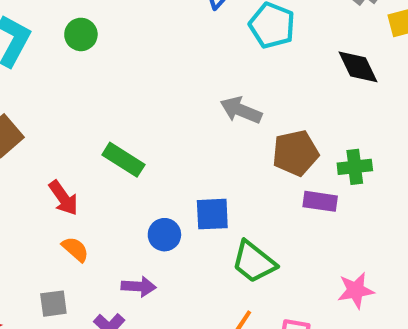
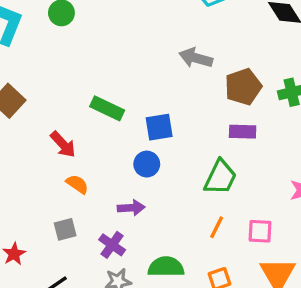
purple rectangle: (320, 201) -> (243, 132), moved
blue square: (212, 214) -> (159, 127), moved
green trapezoid: (254, 262) -> (220, 177), turned -96

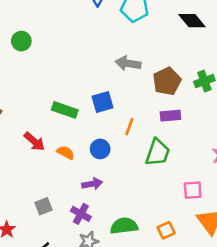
blue square: (159, 127) -> (103, 102), moved
orange semicircle: (77, 184) -> (66, 153), moved
orange line: (217, 227) -> (129, 127), moved

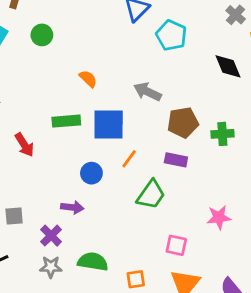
blue square: (103, 102) -> (109, 124), size x1.4
green rectangle: (65, 110) -> (66, 121), turned -40
orange semicircle: (66, 153) -> (88, 79), moved

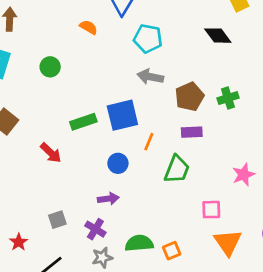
green circle: (42, 35) -> (50, 67), moved
cyan pentagon: (171, 35) -> (148, 39), moved
orange semicircle: (88, 79) -> (89, 27), moved
orange square: (136, 279) -> (172, 251), moved

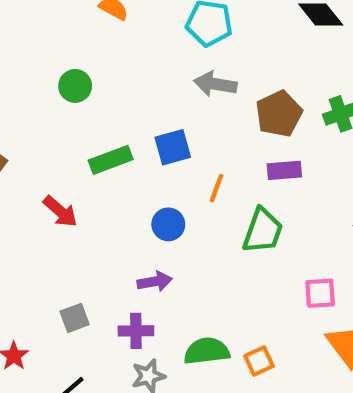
green circle: (50, 67) -> (75, 86), moved
blue square: (122, 115) -> (173, 147), size x0.7
purple cross: (95, 229) -> (136, 331), turned -30

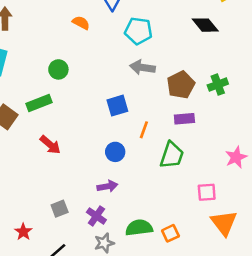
green rectangle: (111, 160) -> (39, 103), moved
purple cross: (136, 331) -> (96, 216), turned 36

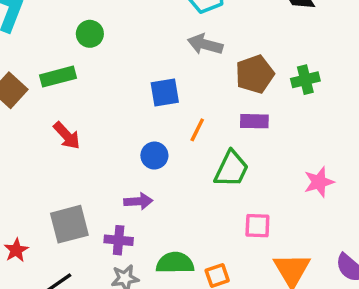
pink square: (207, 192) -> (257, 226), moved
gray square: (60, 209) -> (69, 224), size x1.6
purple cross: (96, 216) -> (119, 240), turned -36

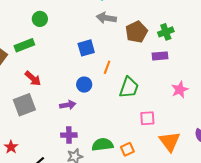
purple rectangle: (254, 121) -> (160, 56), moved
purple arrow: (138, 201) -> (68, 105), moved
gray square: (69, 224) -> (24, 105), moved

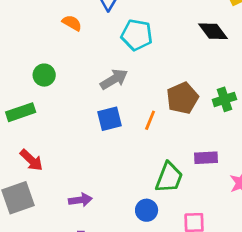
gray arrow: (106, 18) -> (114, 79), moved, turned 138
purple rectangle: (160, 56) -> (206, 158), moved
orange line: (107, 67) -> (150, 120), moved
blue circle: (84, 85) -> (147, 210), moved

